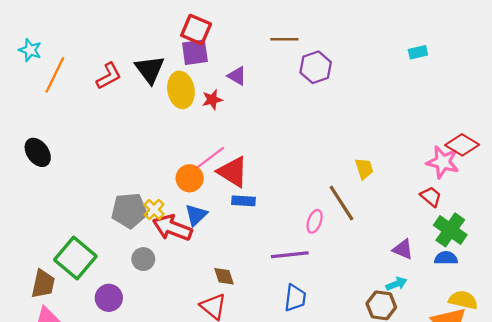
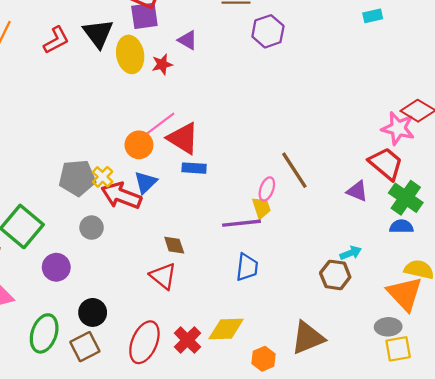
yellow trapezoid: (364, 169) -> (261, 208), moved
red trapezoid: (431, 197) -> (386, 164), size x1.6
purple triangle: (403, 249) -> (357, 191), moved

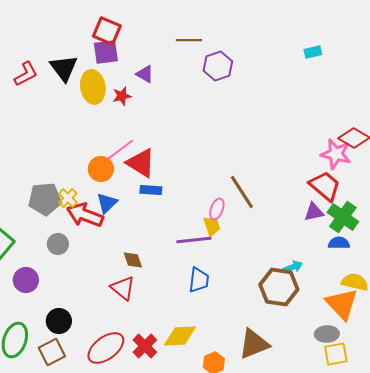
purple triangle: (357, 191) -> (314, 212), moved, turned -35
brown hexagon: (335, 275) -> (279, 287), size x1.4
red ellipse: (144, 342) -> (106, 348), turned 30

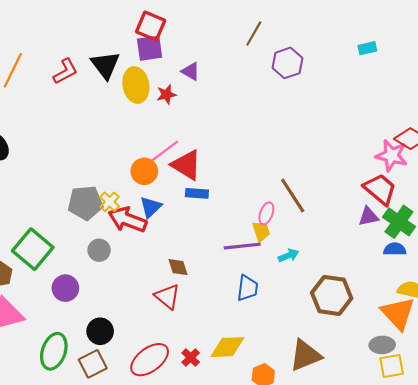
brown line: (189, 40) -> (254, 33), moved, turned -60
purple hexagon: (218, 66) -> (287, 63), moved
cyan arrow: (293, 267) -> (288, 255), moved
red cross: (145, 346) -> (191, 358), size x0.7

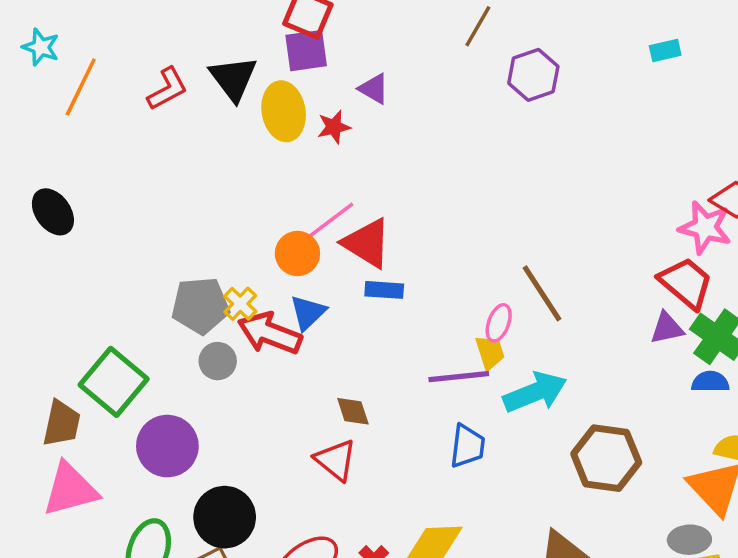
gray circle: (99, 250) -> (218, 361), moved
cyan arrow: (288, 255) -> (535, 392), size x1.8
purple circle: (65, 288) -> (167, 446), size x1.4
black circle: (100, 331) -> (225, 517), size x1.4

